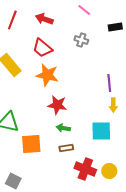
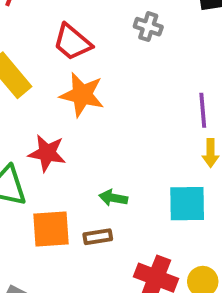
red star: (57, 105) -> (47, 153), moved
brown rectangle: (66, 148) -> (98, 237), moved

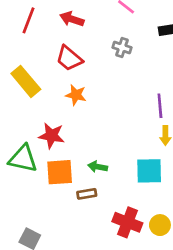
orange star: (82, 95) -> (76, 95), size x0.7
orange square: (51, 229) -> (60, 172), moved

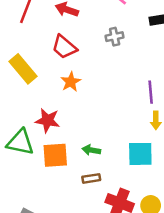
gray cross: (122, 47) -> (115, 37), turned -30
orange star: (76, 95) -> (71, 82), turned 30
brown rectangle: (87, 194) -> (91, 178), moved

